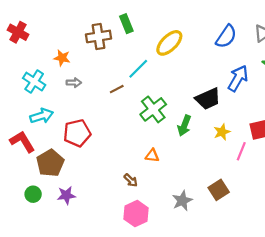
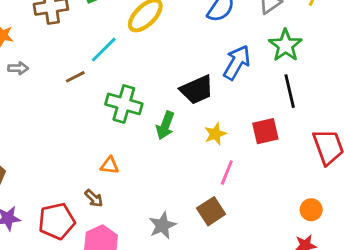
green cross: (153, 109) -> (124, 104), turned -36
red pentagon: (77, 133) -> (57, 221), moved
pink line: (241, 151) -> (227, 173), moved
orange triangle: (152, 156) -> (110, 165), moved

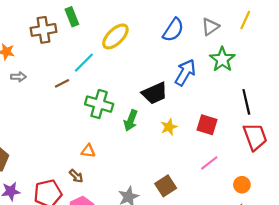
black line: (290, 91) -> (246, 102), moved
red square: (265, 131) -> (207, 125), turned 30
pink line: (227, 173) -> (209, 163), moved, turned 30

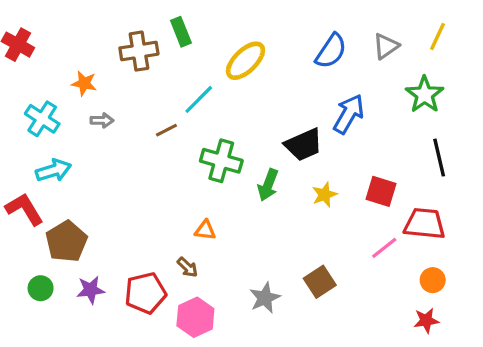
green star: (222, 59) -> (425, 95), moved
red trapezoid: (255, 137) -> (425, 224), moved, turned -64

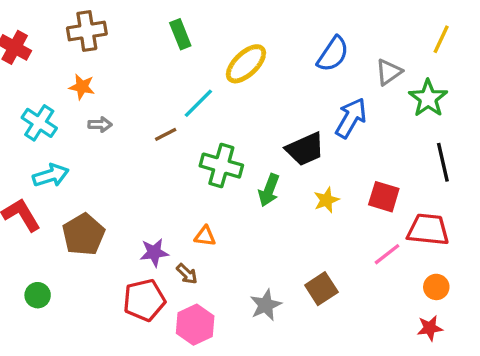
gray triangle: (386, 46) -> (389, 72), moved
brown cross: (139, 51) -> (87, 31), moved
brown pentagon: (66, 241) -> (84, 234), moved
purple star: (91, 290) -> (154, 253), moved

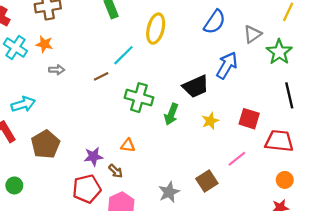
yellow ellipse: (246, 64) -> (156, 29), turned -32
cyan cross: (39, 123) -> (15, 47), moved
pink line: (387, 254) -> (237, 159), moved

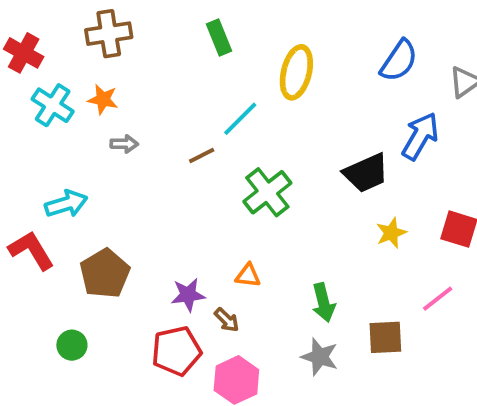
green cross: (139, 98) -> (267, 192), turned 36
green arrow: (171, 114) -> (323, 303), moved, turned -35
brown square: (207, 181) -> (385, 337), turned 30
green circle: (14, 185) -> (72, 345), moved
gray star: (169, 192) -> (320, 357), turned -30

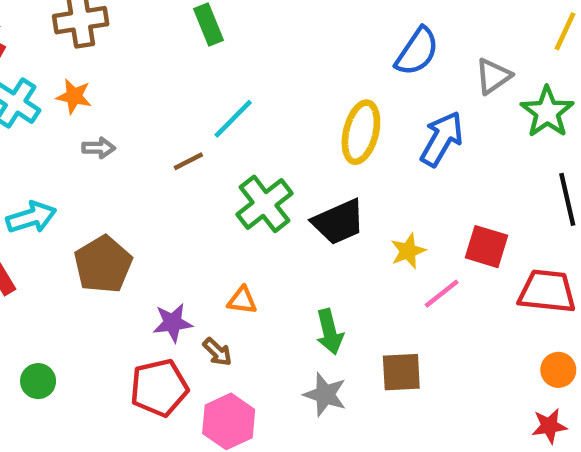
yellow ellipse: (296, 72) -> (361, 132), moved
black trapezoid: (366, 173) -> (339, 222), moved
brown pentagon: (105, 274) -> (103, 264), moved
pink line: (438, 299) -> (442, 294), moved

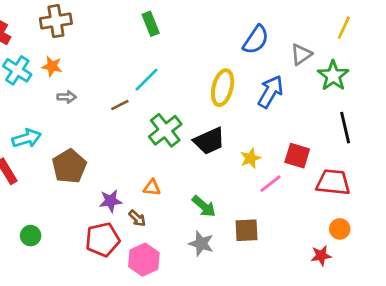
green rectangle: (208, 25) -> (151, 24), moved
green arrow: (330, 332) -> (204, 206), turned -35
red star: (549, 426) -> (321, 256), moved

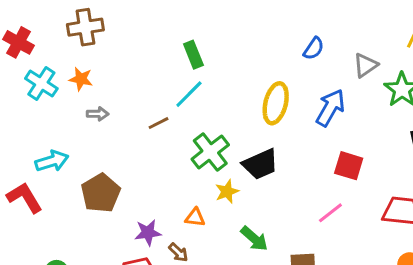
green rectangle: (151, 24) -> (193, 55), moved
blue semicircle: (256, 40) -> (314, 48), size x0.7
red square: (297, 156) -> (349, 166), moved
yellow star: (251, 158) -> (227, 192), moved

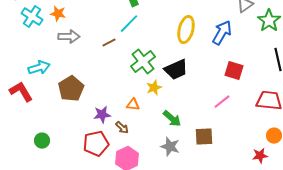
gray arrow: (98, 114) -> (69, 37), size x1.5

